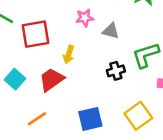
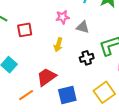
red square: (35, 34) -> (25, 30), size x0.7
yellow arrow: (69, 54) -> (58, 45), moved
red trapezoid: (51, 80) -> (46, 77), moved

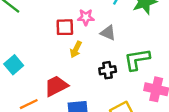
red square: (25, 30) -> (65, 27), moved

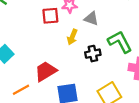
yellow arrow: (76, 49) -> (72, 37), moved
green L-shape: (137, 59) -> (120, 42), turned 75

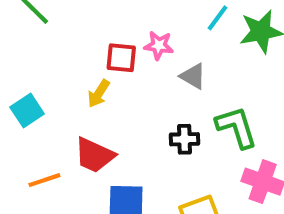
yellow arrow: (72, 37) -> (99, 93), moved
red trapezoid: (46, 71) -> (94, 155), turned -135

